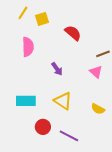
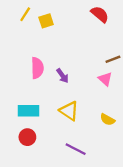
red semicircle: (73, 33) -> (100, 14), moved
pink semicircle: (28, 47) -> (37, 68), moved
red circle: (43, 127) -> (27, 137), moved

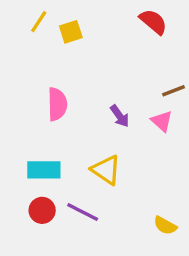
purple arrow: (62, 76) -> (120, 116), moved
yellow semicircle: (107, 120) -> (165, 226), moved
purple line: (76, 149) -> (83, 212), moved

